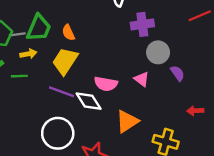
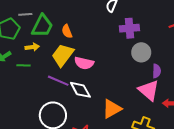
gray line: (17, 34) -> (25, 14), moved
purple semicircle: (178, 73) -> (157, 71), turned 32
pink triangle: (142, 79) -> (149, 90), moved, size x1.6
pink semicircle: (106, 84) -> (84, 63), moved

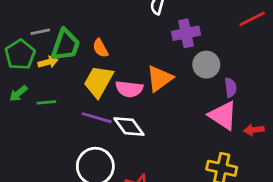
yellow arrow: (32, 47) -> (48, 62), moved
orange triangle: (112, 109) -> (159, 78), moved

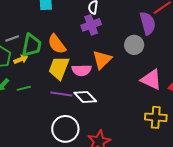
purple cross: (186, 33) -> (91, 25), moved
orange semicircle: (100, 48) -> (57, 44), size x1.5
purple semicircle: (231, 88) -> (148, 23), moved, size x1.6

